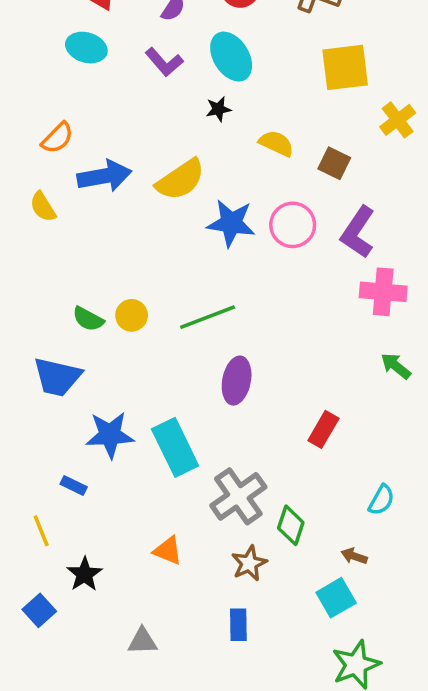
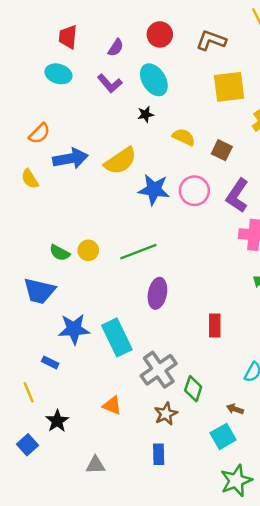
red rectangle: (323, 429) -> (215, 326), turned -30

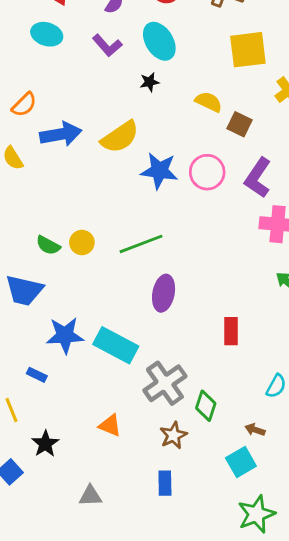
yellow semicircle: (184, 137) -> (209, 102), moved
cyan rectangle: (117, 337) -> (116, 345), turned -36

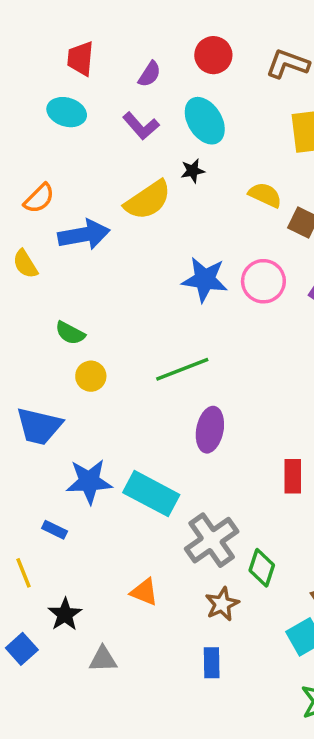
yellow semicircle: (120, 137) -> (148, 200), moved
yellow circle: (82, 243) -> (91, 376), moved
green semicircle: (48, 245) -> (70, 333), moved
gray triangle: (90, 496) -> (103, 659), moved

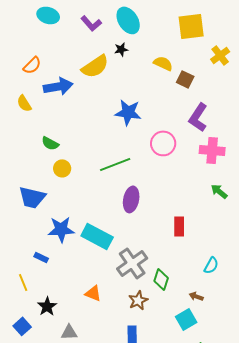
pink circle: (263, 281) -> (163, 143), moved

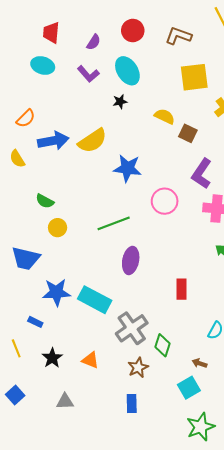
yellow semicircle: (95, 66) -> (92, 141), moved
black star: (47, 306) -> (52, 358), moved

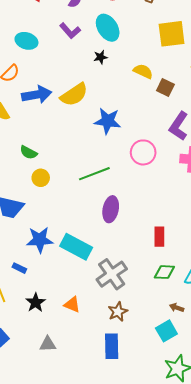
cyan ellipse: (43, 65) -> (26, 41), moved
green diamond: (162, 345) -> (164, 272), moved, turned 75
blue rectangle: (132, 404) -> (112, 346), size x1.4

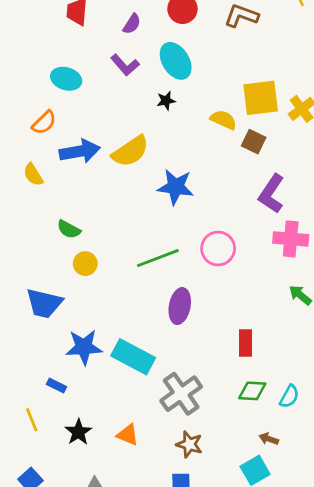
yellow square: (172, 34) -> (261, 98), moved
pink circle: (143, 152) -> (218, 249), moved
brown star: (118, 312) -> (189, 444), turned -30

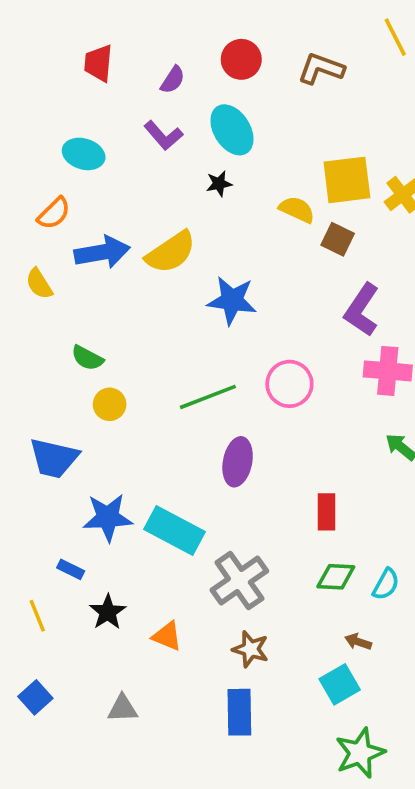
black star: (78, 432) -> (108, 612), moved

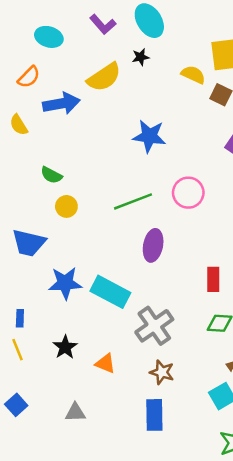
yellow semicircle: (171, 252) -> (104, 77), moved
blue rectangle: (71, 569) -> (20, 318), moved, turned 66

